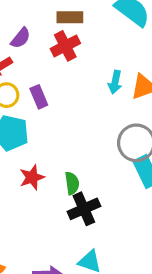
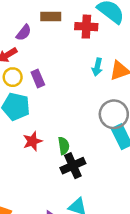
brown rectangle: (70, 17) -> (51, 17), moved
red cross: (65, 46) -> (86, 27), moved, turned 30

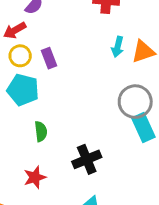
red star: (32, 141) -> (35, 177), moved
green semicircle: (64, 146) -> (41, 131), moved

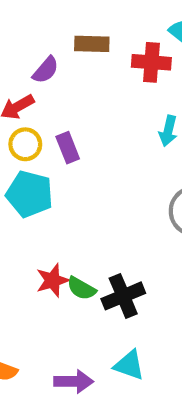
green semicircle: (41, 131) -> (81, 288), moved, turned 126
red star: (35, 177) -> (53, 280), moved

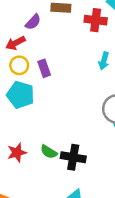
red star: (53, 280) -> (17, 153), moved
black cross: (123, 296) -> (73, 157), turned 30

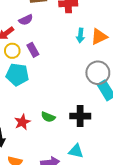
purple semicircle: (33, 22) -> (26, 20), moved, turned 32
black cross: (73, 157) -> (80, 116), moved

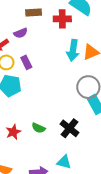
cyan arrow: (80, 36) -> (73, 50), size x1.5
black cross: (80, 116) -> (69, 128), turned 36

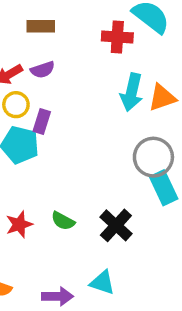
brown rectangle: (34, 13) -> (41, 26), moved
purple semicircle: (21, 33) -> (43, 70), moved
purple rectangle: (26, 62) -> (42, 122), moved, turned 40

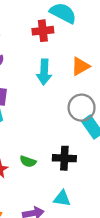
cyan arrow: (132, 92) -> (44, 72), moved
black cross: (116, 225) -> (64, 158), turned -30

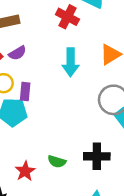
red cross: (43, 31) -> (67, 17), turned 36

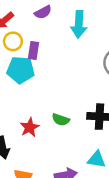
purple semicircle: (17, 53) -> (43, 12), moved

